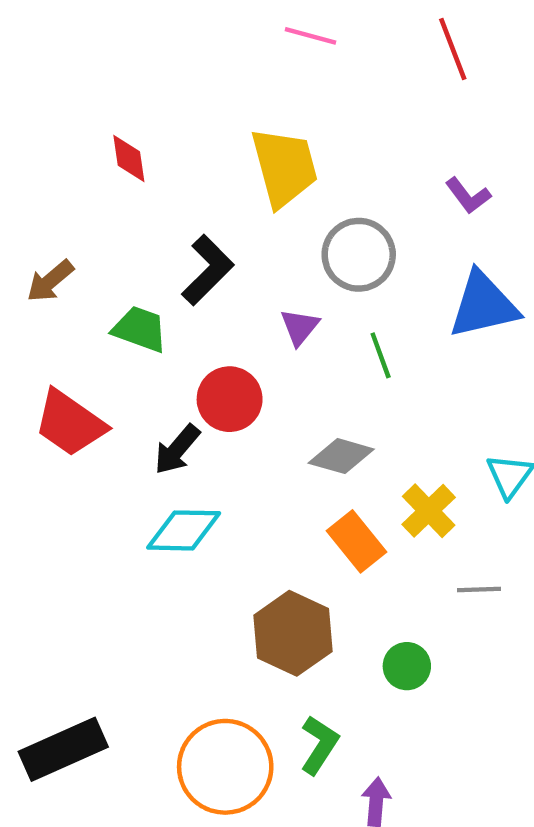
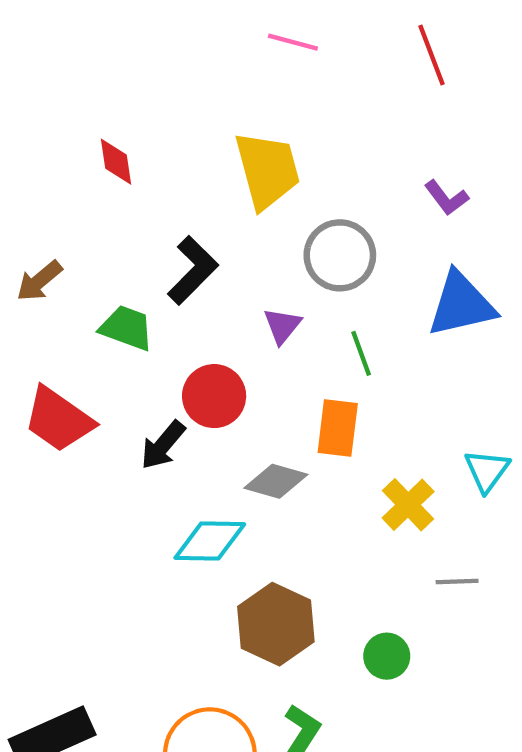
gray diamond: (341, 456) -> (276, 481), moved
cyan diamond: (184, 530) -> (210, 541), moved
orange rectangle: (356, 541) -> (338, 428), moved, turned 46

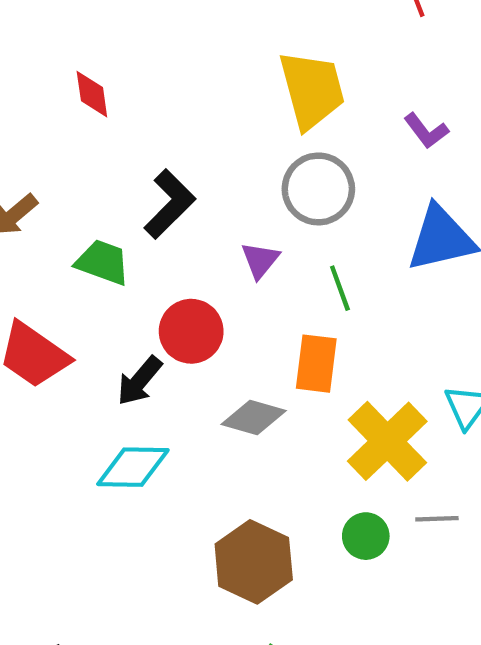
yellow trapezoid: (267, 170) -> (312, 90), moved
yellow cross: (408, 505) -> (387, 441), size x1.5
cyan diamond: (210, 541) -> (133, 467), moved
green circle: (387, 656) -> (366, 536), moved

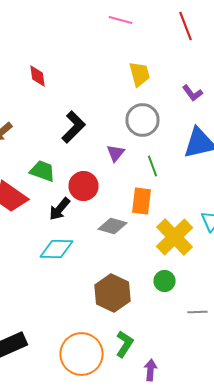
yellow trapezoid: (312, 90) -> (140, 74), size x0.7
green trapezoid: (103, 262) -> (42, 171), moved
gray line: (437, 519) -> (198, 312), moved

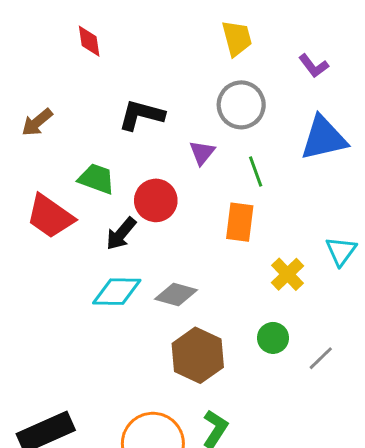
black L-shape: (74, 127) -> (141, 115), turned -120
gray diamond: (112, 226) -> (176, 294), moved
yellow cross: (174, 237) -> (287, 274), size x0.6
gray line: (198, 312) -> (321, 358), moved, turned -42

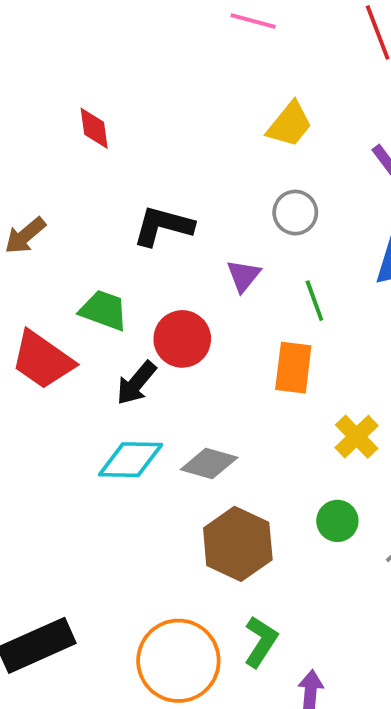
yellow trapezoid: (237, 38) -> (290, 124), turned 54
gray circle: (241, 105) -> (295, 213), size x0.7

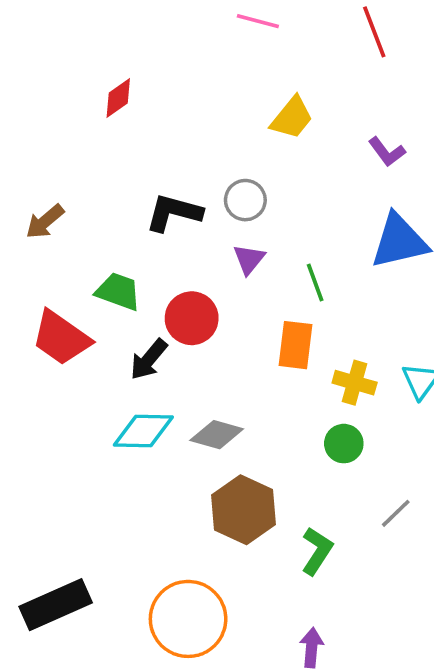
red diamond: (94, 128) -> (118, 98), moved, turned 63
gray circle: (295, 213) -> (245, 200), moved
yellow cross: (357, 437) -> (355, 383), moved, turned -30
green circle: (337, 521) -> (344, 444), moved
green L-shape: (261, 642) -> (317, 551), moved

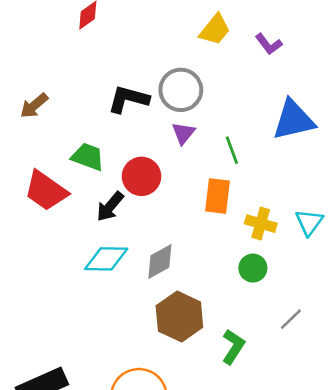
purple L-shape: (387, 152) -> (269, 44), moved
gray circle: (245, 200) -> (181, 90), size x1.4
gray diamond: (217, 435) -> (160, 262), turned -45

